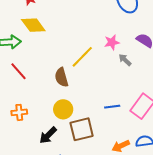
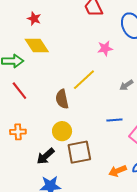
pink star: (112, 42) -> (105, 48), moved
gray arrow: (125, 60) -> (126, 85), turned -80
blue line: (112, 107) -> (114, 120), moved

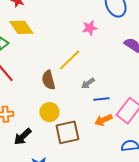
gray arrow: (126, 85) -> (88, 83), moved
black arrow: (46, 156) -> (23, 137), moved
orange arrow: (118, 171) -> (103, 120), moved

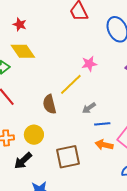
pink star: (90, 28) -> (89, 64), moved
yellow circle: (49, 112) -> (34, 135), moved
orange arrow: (103, 120) -> (104, 145), turned 36

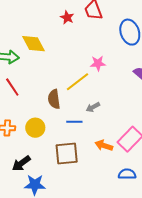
red star: (20, 24) -> (67, 17), moved
blue line: (102, 124) -> (74, 122), moved
black arrow: (23, 161) -> (21, 163), moved

